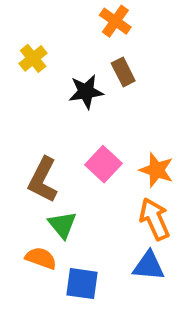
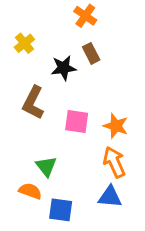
pink square: (104, 164) -> (77, 122), turned -35
brown L-shape: (43, 180) -> (33, 103), moved

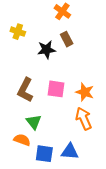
yellow cross: (24, 43) -> (18, 32), turned -32
brown L-shape: (33, 103) -> (25, 90), moved
blue triangle: (110, 197) -> (70, 152), moved

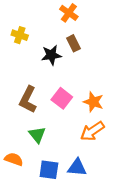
pink square: (56, 89) -> (62, 98), turned 30
orange arrow: (84, 119) -> (92, 131), turned -100
orange semicircle: (22, 140) -> (14, 159), moved

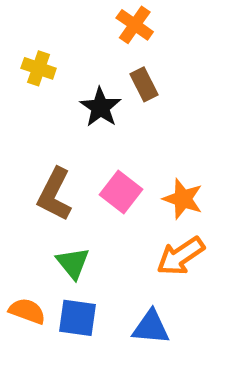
black star: (51, 55) -> (100, 107), turned -30
blue square: (49, 170) -> (77, 318), moved

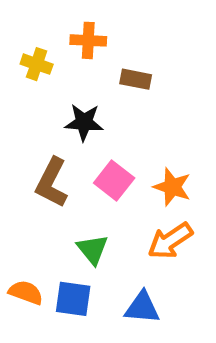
orange cross: (135, 25) -> (88, 40), moved, turned -32
brown rectangle: (144, 84) -> (136, 79), turned -52
black star: (100, 107) -> (84, 122), moved, turned -30
green triangle: (73, 263) -> (93, 249), moved

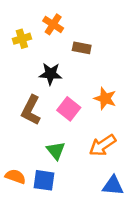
orange cross: (88, 40) -> (53, 24), turned 30
yellow cross: (37, 64) -> (22, 39), turned -36
orange star: (172, 187) -> (105, 98), moved
blue triangle: (142, 308) -> (113, 186), moved

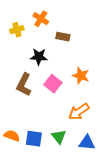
green triangle: (56, 150) -> (59, 137), moved

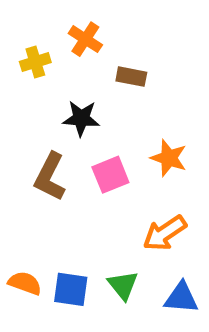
pink square: (53, 84) -> (110, 175), turned 30

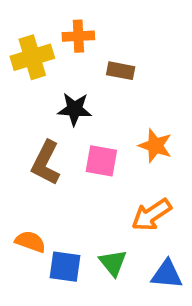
orange cross: (85, 39) -> (78, 36), turned -36
yellow cross: (35, 62) -> (32, 57), size x1.5
pink square: (110, 175) -> (101, 161), turned 32
orange semicircle: (25, 283) -> (30, 242), moved

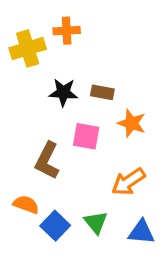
brown rectangle: (121, 71) -> (102, 92), moved
brown L-shape: (46, 163) -> (47, 161), moved
blue square: (65, 267) -> (55, 226), turned 36

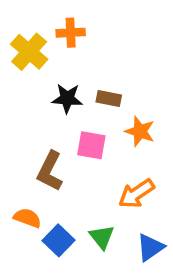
yellow cross: (28, 49) -> (29, 52), turned -32
blue triangle: (141, 232) -> (150, 247), turned -40

